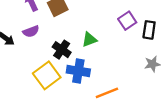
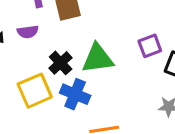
green triangle: (89, 40) -> (98, 58), size x1.6

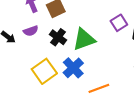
black cross: (61, 63) -> (58, 37), moved
blue cross: (75, 94) -> (73, 68), turned 36

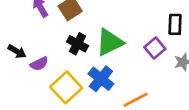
purple square: (119, 23) -> (155, 48), moved
purple semicircle: (31, 31) -> (39, 64), moved

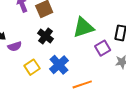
green triangle: (110, 42) -> (83, 27), moved
yellow square: (66, 87) -> (32, 67), size x0.7

